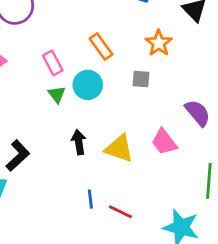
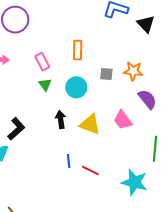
orange star: (159, 43) -> (133, 71), moved, turned -30
orange rectangle: (101, 47) -> (78, 50), turned 36
cyan circle: (88, 85) -> (76, 87), moved

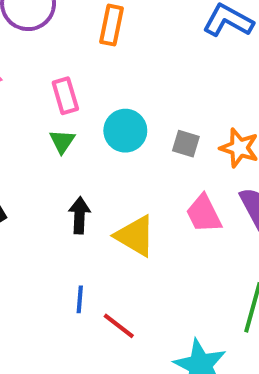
orange rectangle: (78, 50) -> (112, 25), moved
cyan circle: (76, 87) -> (125, 131), moved
pink trapezoid: (123, 120) -> (204, 214), moved

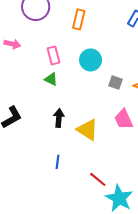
cyan circle: (125, 131) -> (91, 60), moved
green triangle: (62, 141) -> (51, 79), turned -40
red line: (119, 326) -> (98, 179), moved

